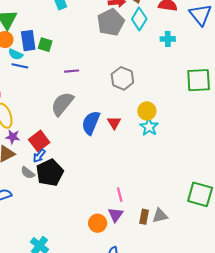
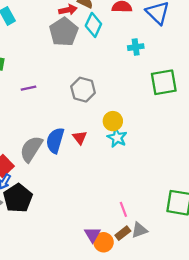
cyan cross: (168, 39) -> (136, 47), moved
gray semicircle: (62, 104) -> (31, 149), moved
pink line: (120, 195) -> (123, 209), moved
brown rectangle: (144, 217) -> (123, 233), turned 48
orange circle: (98, 223) -> (104, 242), moved

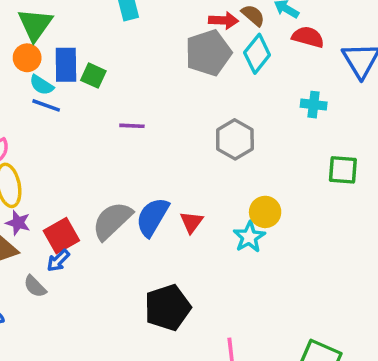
green square: (164, 82) -> (343, 170), size x0.7
gray hexagon: (83, 90) -> (235, 139), moved
yellow circle: (113, 121) -> (265, 212), moved
black pentagon: (18, 198) -> (168, 307), moved

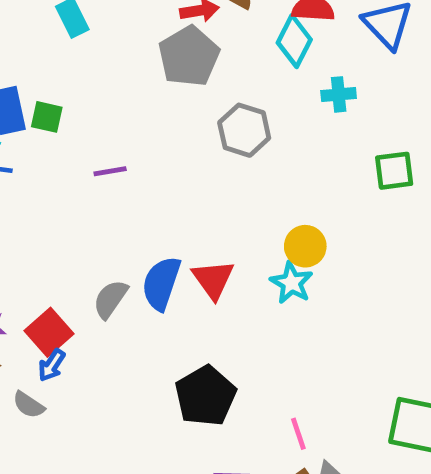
cyan diamond: (257, 54) -> (294, 41), moved
gray hexagon: (235, 139) -> (244, 130), moved
gray semicircle: (112, 221) -> (110, 299), size x0.7
red triangle: (192, 222) -> (213, 279), size x1.4

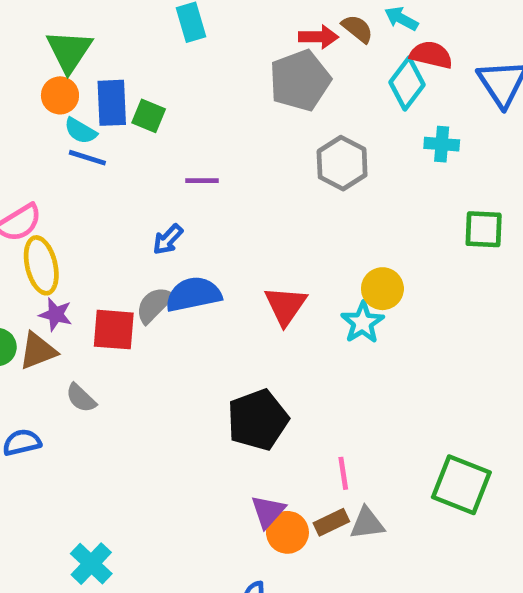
blue semicircle: (161, 283) -> (193, 294), moved, turned 50
gray semicircle: (110, 299) -> (154, 305), moved
red square: (49, 332) -> (114, 330), turned 36
blue arrow: (52, 365) -> (168, 239), moved

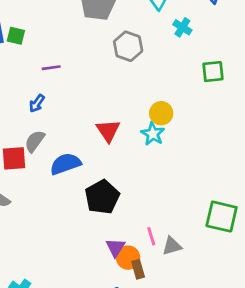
cyan cross: (442, 144) -> (182, 27), turned 36
blue semicircle: (193, 294) -> (65, 164), moved
pink line: (343, 473) -> (151, 236), moved
brown rectangle: (331, 522) -> (138, 269), moved, turned -72

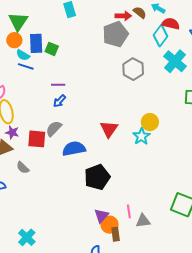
cyan cross: (182, 27) -> (175, 61), size x1.6
purple line: (51, 68) -> (58, 85), moved

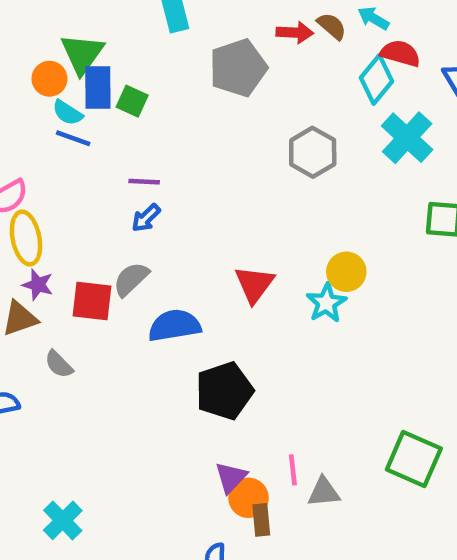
green triangle: (18, 21) -> (82, 54), moved
gray pentagon: (115, 34) -> (238, 68), moved

